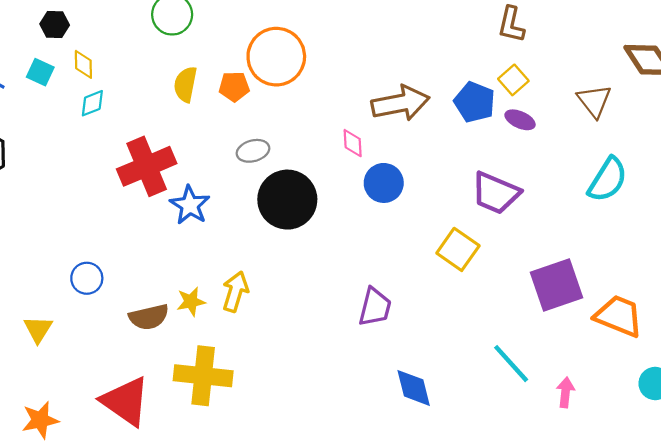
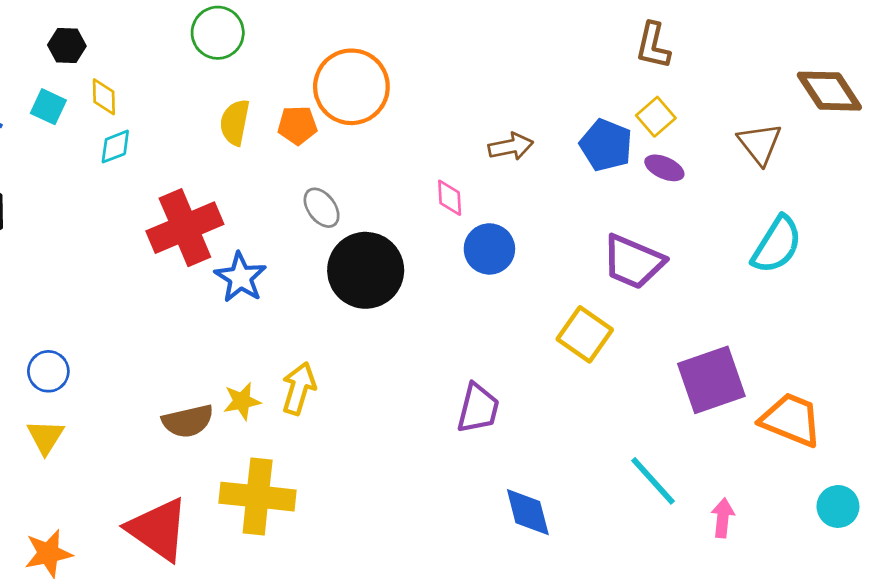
brown arrow: (400, 103) -> (511, 147), size x0.6
gray ellipse: (253, 151) -> (322, 208), turned 68
blue circle: (87, 278) -> (48, 371), moved

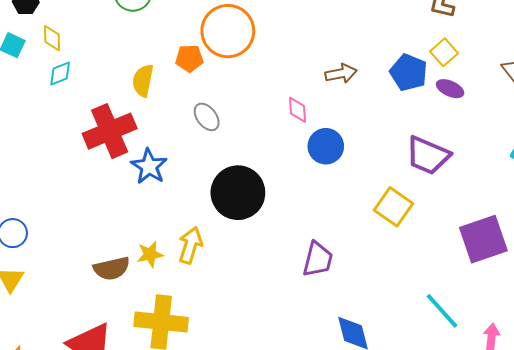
yellow semicircle: (235, 122) -> (143, 81), moved
black circle: (366, 270) -> (238, 193), moved

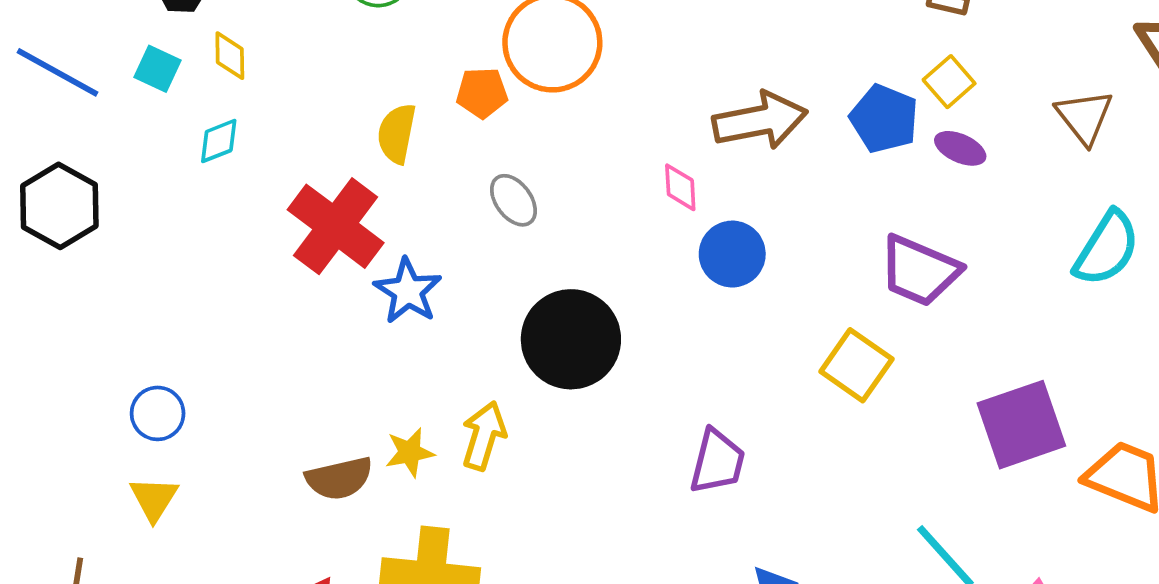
cyan diamond: (60, 73) -> (219, 141), moved
brown arrow: (341, 73) -> (760, 121), size x1.6
red cross: (110, 131) -> (336, 226), turned -30

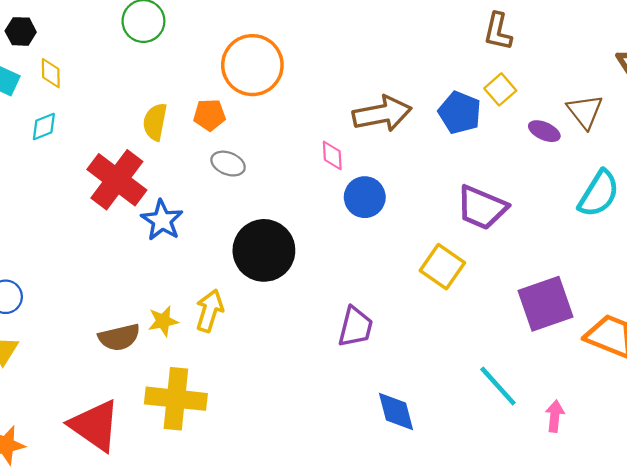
orange pentagon: (482, 93) -> (210, 115), moved
purple ellipse: (960, 148) -> (544, 131), moved
gray ellipse: (513, 200) -> (228, 164), turned -32

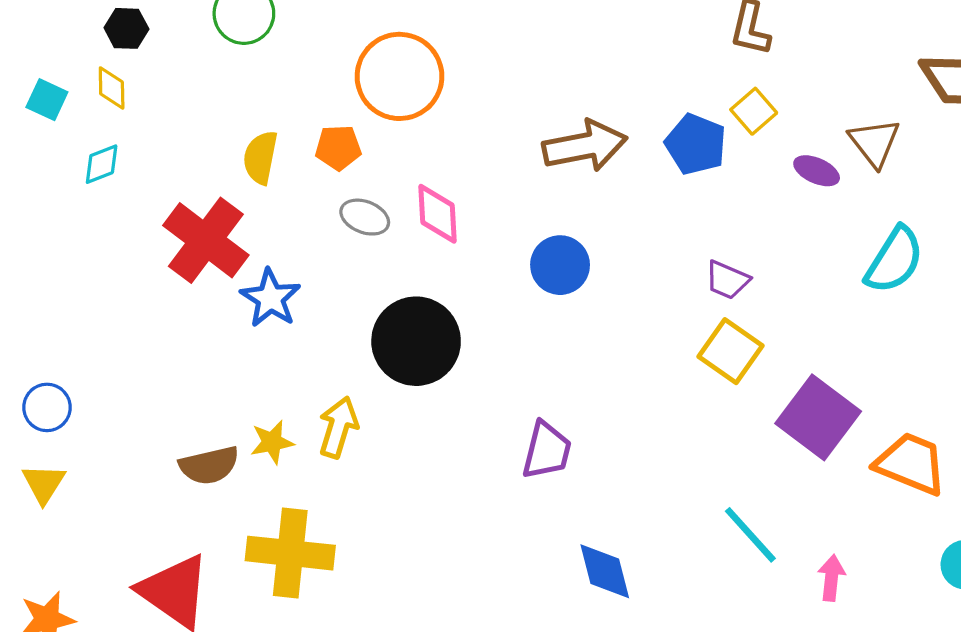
black hexagon: (21, 31) -> (126, 28), moved
pink diamond: (332, 155) -> (438, 214), moved, size x1.4
purple trapezoid: (482, 208) -> (727, 280), size x0.6
yellow square: (442, 267) -> (730, 351), moved
purple square: (545, 304) -> (818, 417), turned -34

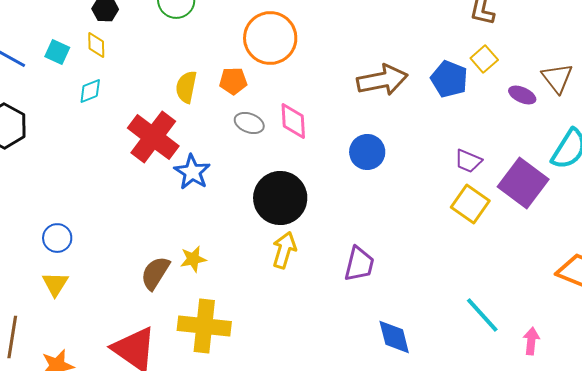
purple square: (818, 417) -> (523, 183), moved
yellow arrow: (338, 427) -> (284, 250), moved
brown semicircle: (209, 465) -> (155, 273), turned 135

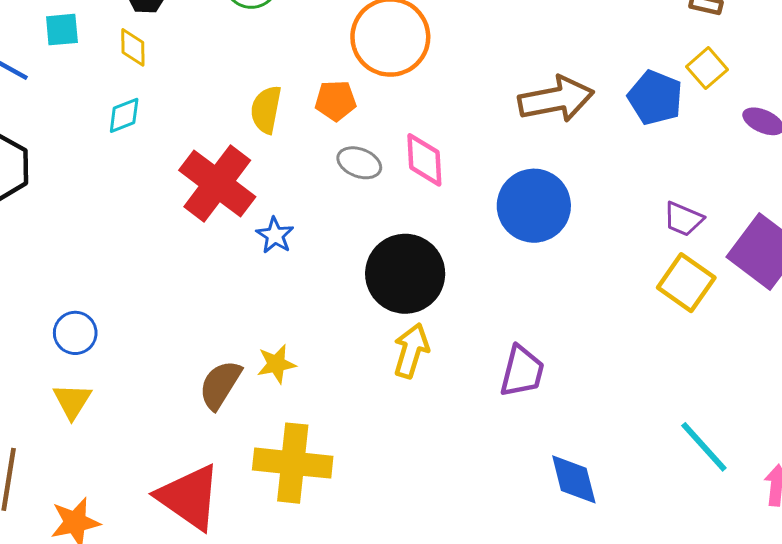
cyan square: (57, 52) -> (62, 30), moved, turned -30
blue circle: (367, 152) -> (534, 206), size x1.4
blue star: (192, 172) -> (275, 235), size x0.7

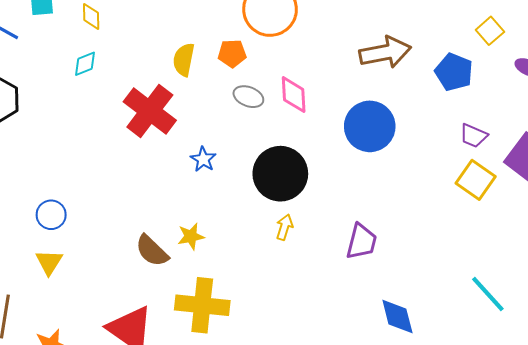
blue pentagon: (655, 98) -> (454, 72), moved
blue star: (275, 235) -> (203, 159), moved
yellow arrow: (411, 351) -> (284, 227), size x0.7
brown semicircle: (220, 385) -> (152, 251), turned -78

